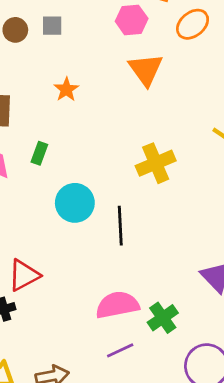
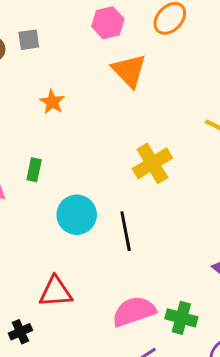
red triangle: (24, 275) -> (56, 292), moved, turned 32
green cross: (163, 318) -> (181, 318), turned -32

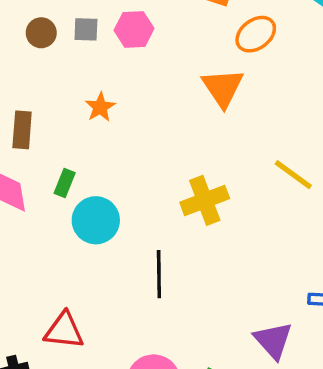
pink hexagon: (108, 23) -> (134, 29), moved
orange triangle: (129, 71) -> (223, 88), moved
cyan circle: (77, 215) -> (96, 220), moved

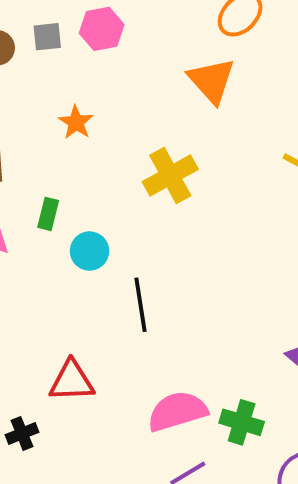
yellow cross: (205, 200) -> (170, 176), moved
cyan circle: (96, 220) -> (89, 251), size x0.7
black line: (159, 274) -> (140, 305), moved

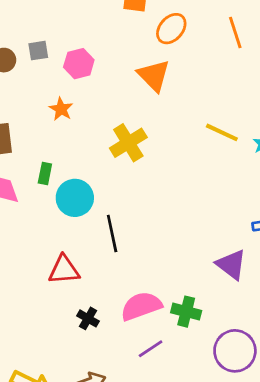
pink hexagon: (102, 29) -> (79, 64), moved
cyan circle: (89, 251) -> (75, 198), size x1.4
red triangle: (72, 381) -> (64, 270), moved
black cross: (22, 434) -> (88, 318), moved, turned -35

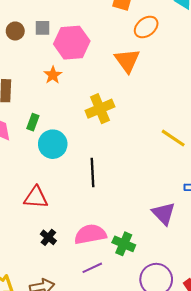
pink hexagon: (79, 64) -> (72, 43), size x1.5
yellow line: (222, 132) -> (173, 138), moved
black line: (112, 233) -> (92, 173), moved

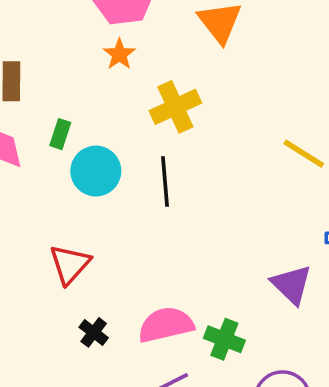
orange star: (53, 75) -> (119, 54), moved
black line: (92, 173) -> (165, 182), moved
red triangle: (36, 198) -> (70, 264), turned -50

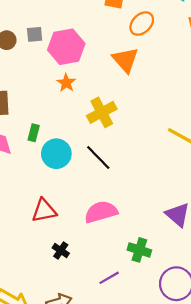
black line: (165, 182) -> (98, 158), turned -36
red triangle: (70, 264) -> (44, 211), turned 40
pink semicircle: (166, 325) -> (101, 212), moved

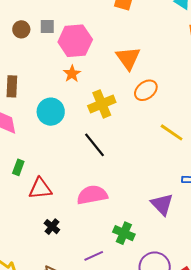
orange ellipse: (142, 24) -> (146, 90), moved
green rectangle: (34, 133) -> (18, 167), moved
cyan circle: (56, 154) -> (51, 112), moved

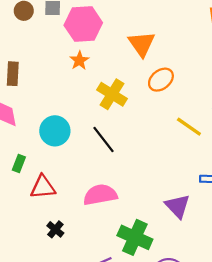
yellow cross: (102, 104) -> (112, 94), turned -36
cyan circle: (51, 112) -> (55, 131), moved
green cross: (124, 233) -> (135, 237), size x1.4

